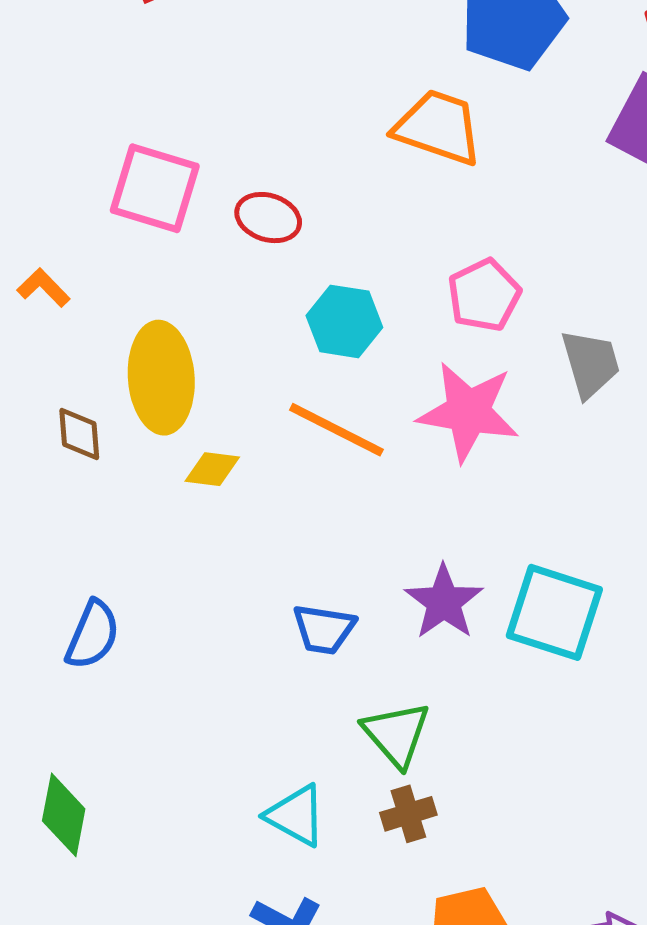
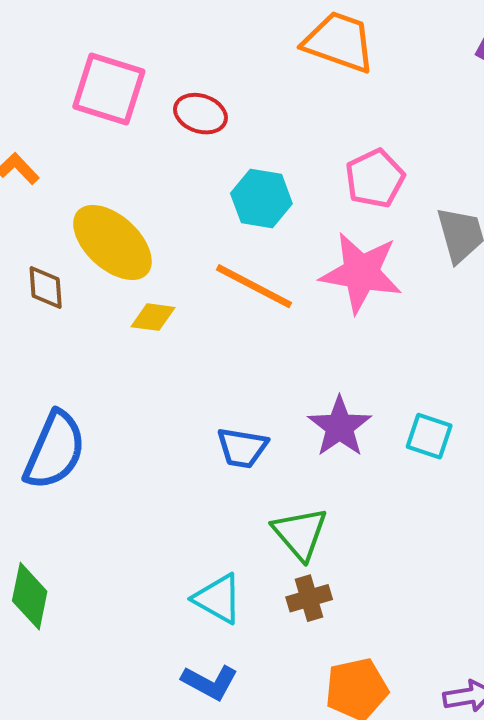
yellow ellipse: (161, 378) -> (112, 242), turned -44
cyan square: (554, 612) -> (429, 436), size x0.6
blue semicircle: (93, 635) -> (55, 450), size x1.4

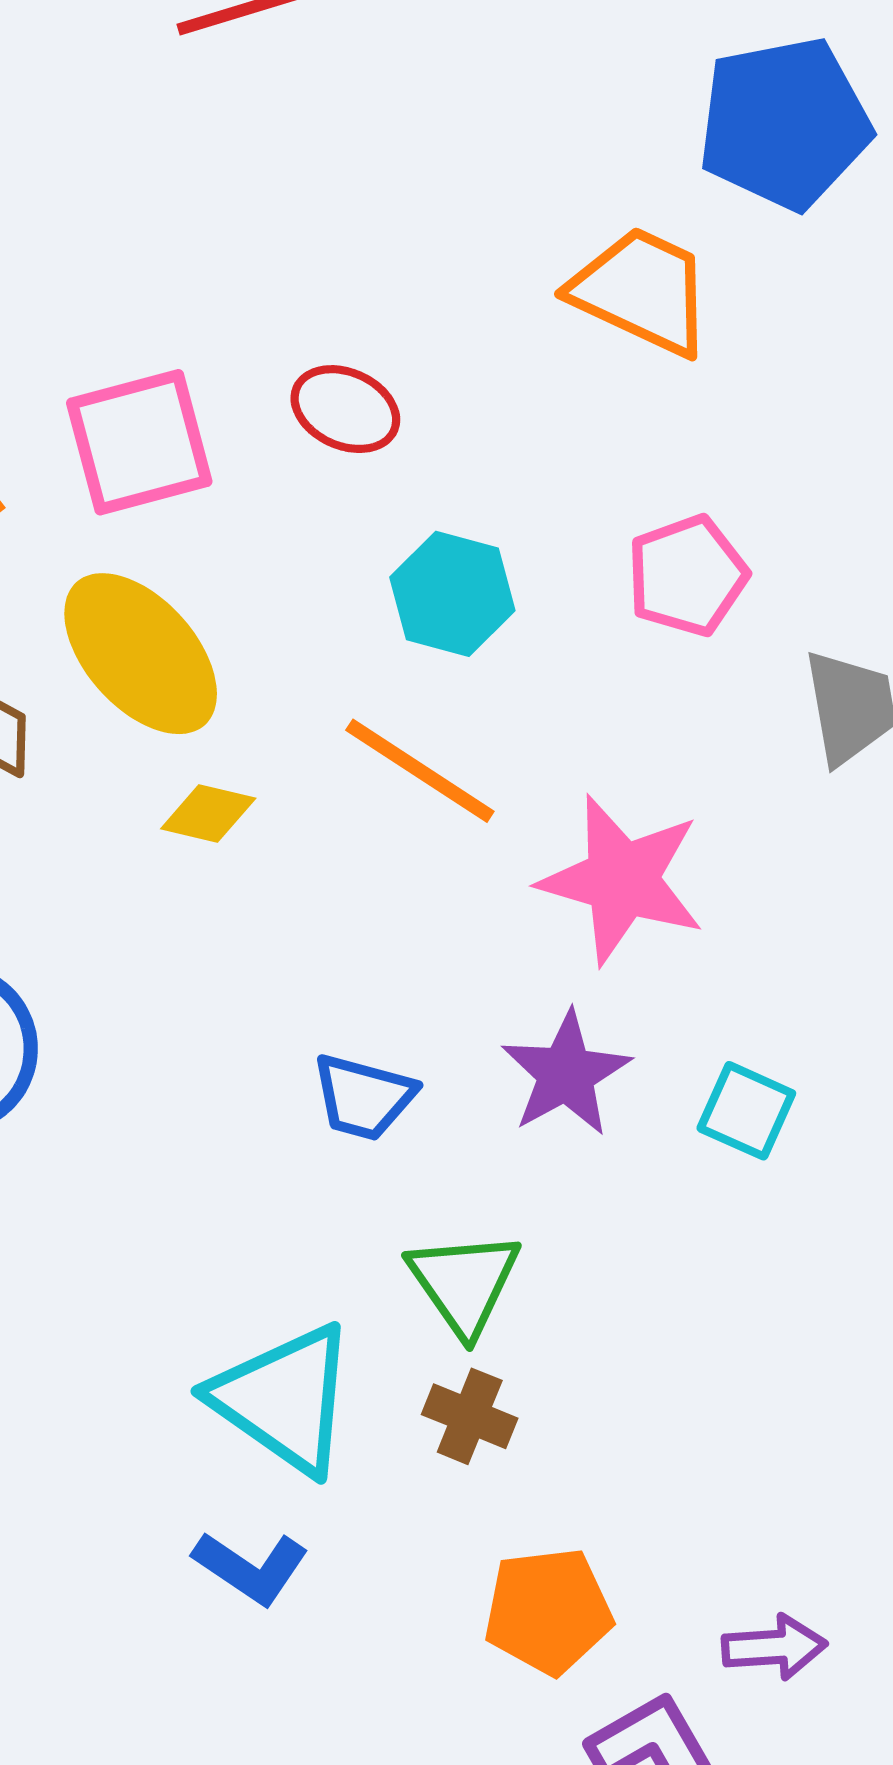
pink square: (109, 89) -> (139, 442), moved, turned -38
pink star: (361, 273) -> (622, 880), moved
brown cross: (309, 598) -> (470, 1416), turned 33
cyan triangle: (218, 599) -> (284, 1399), size x1.5

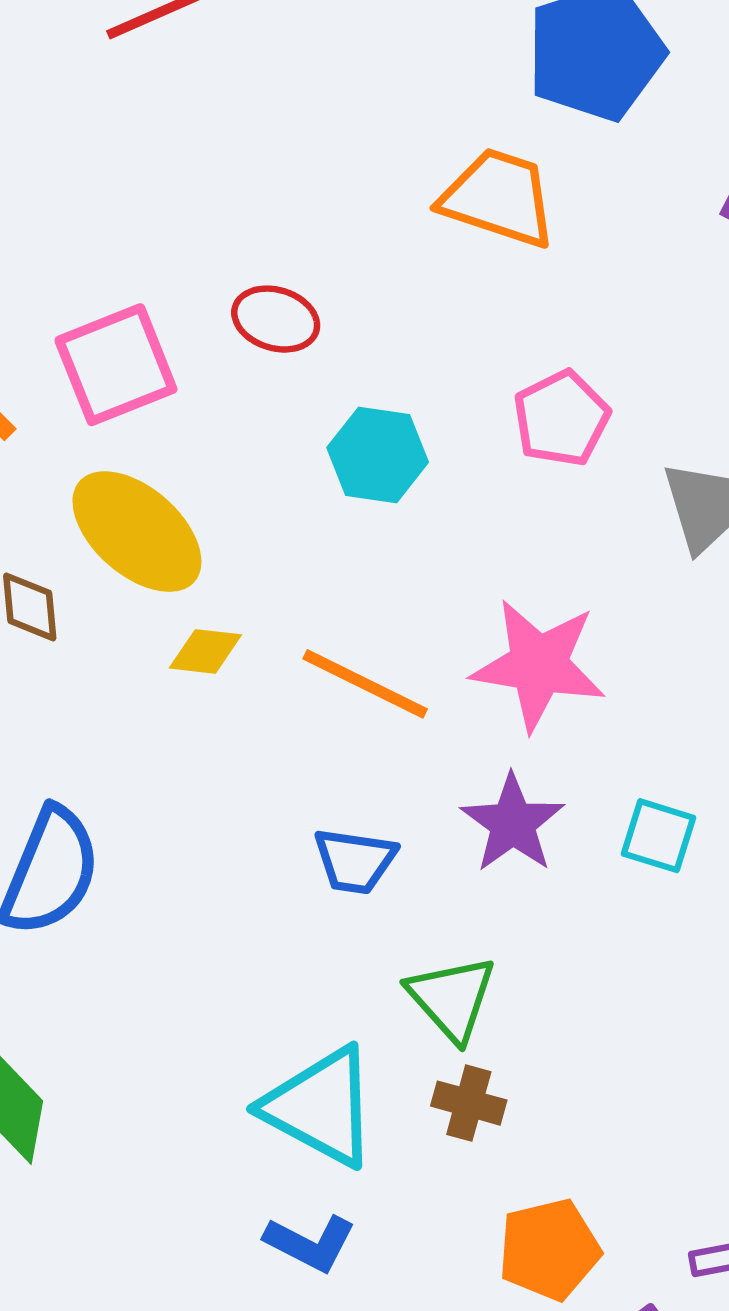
orange line: (420, 771) -> (365, 684), moved

